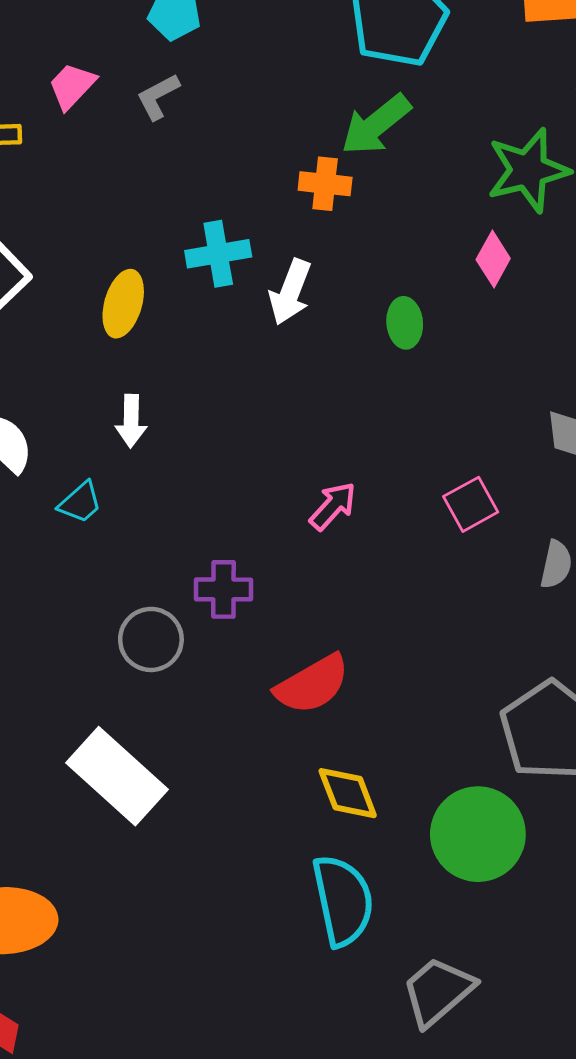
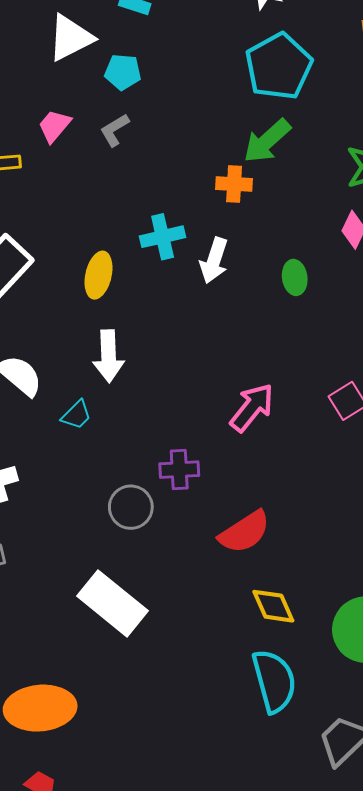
white arrow: (131, 421) -> (109, 356), size x1.4
pink arrow: (333, 506) -> (252, 408), size x1.4

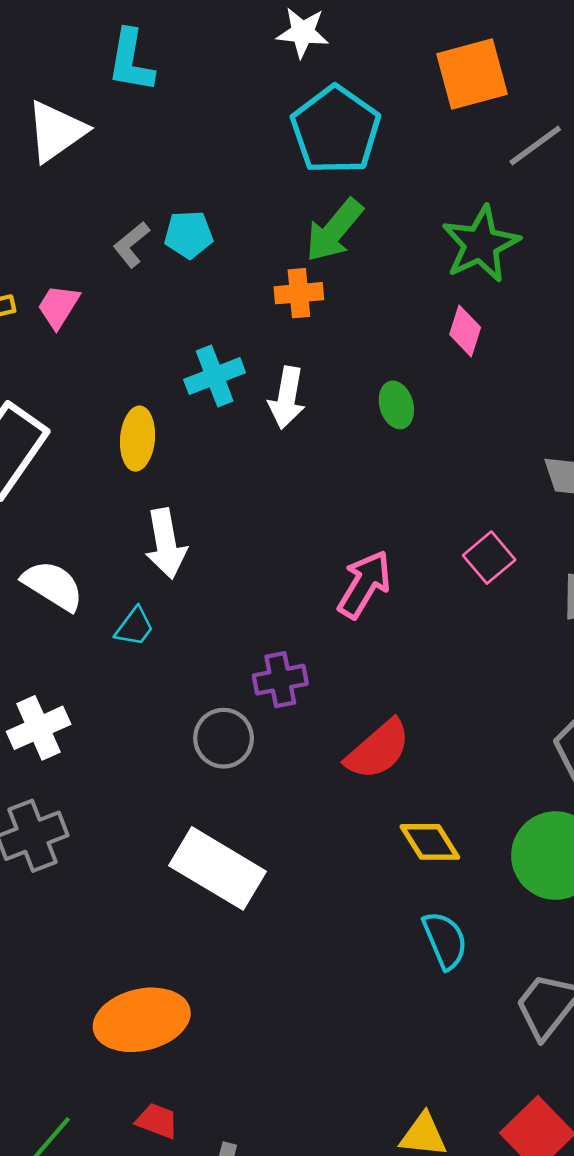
cyan pentagon: (123, 72) -> (189, 235), moved
pink trapezoid: (54, 126) -> (58, 306), moved
cyan semicircle: (274, 681) -> (445, 940), size x0.7

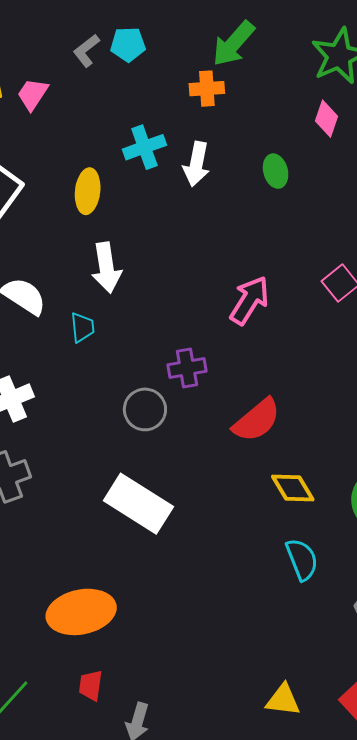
cyan trapezoid: (135, 627) -> (82, 327), turned -44
red trapezoid: (157, 1121) -> (91, 685), turned -104

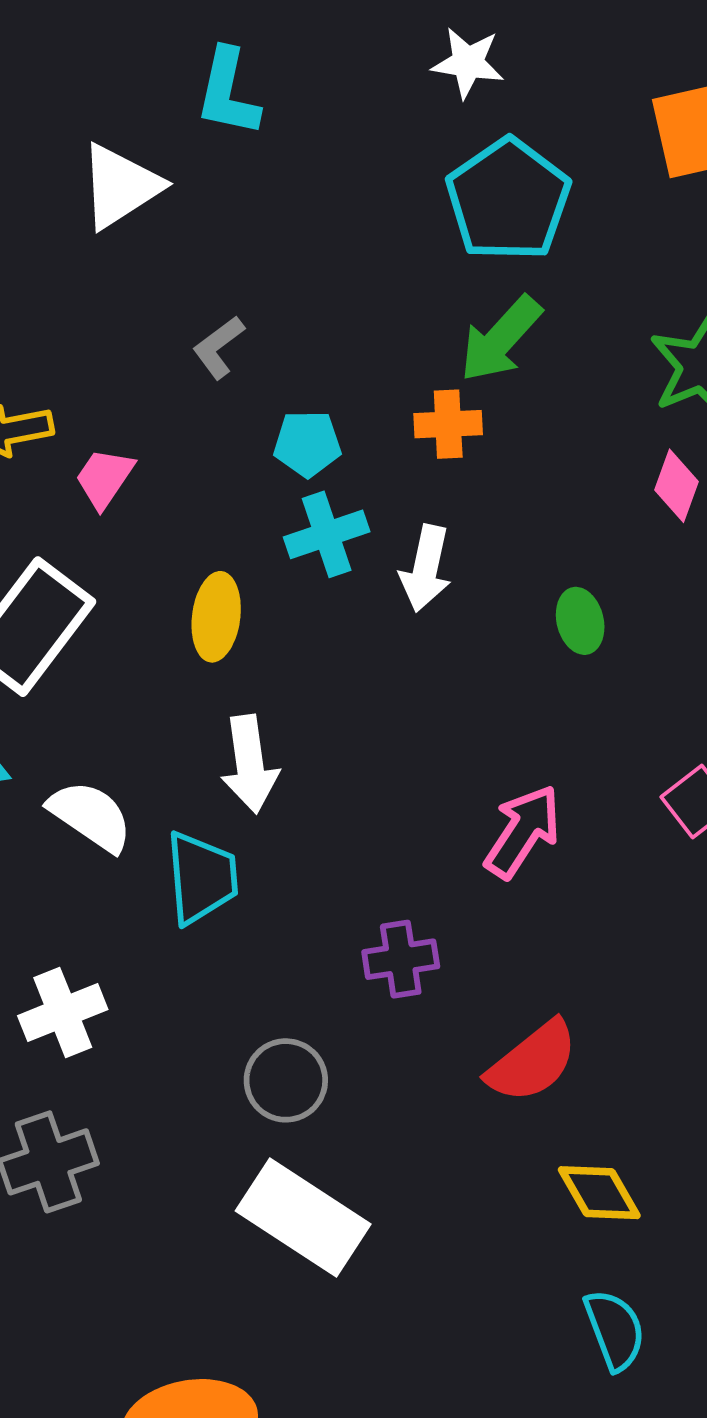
cyan pentagon: (128, 44) -> (307, 444), moved
pink trapezoid: (33, 94) -> (104, 478), moved
green ellipse: (276, 171) -> (580, 621), moved
cyan trapezoid: (82, 327) -> (201, 878), size x1.6
gray circle: (145, 409) -> (286, 1080), moved

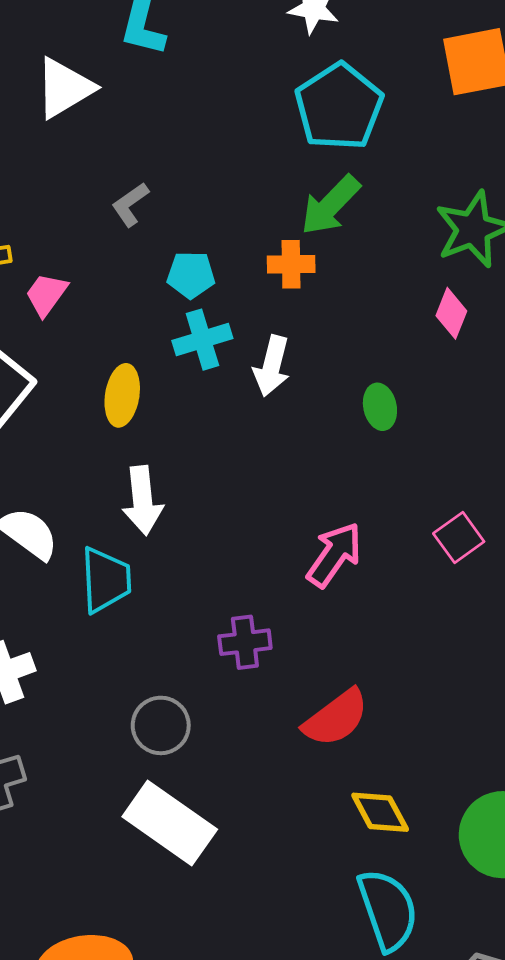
cyan semicircle: (615, 1330) -> (388, 910), size x1.4

